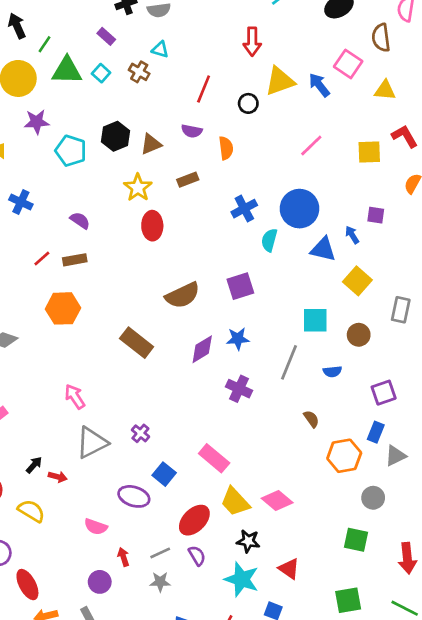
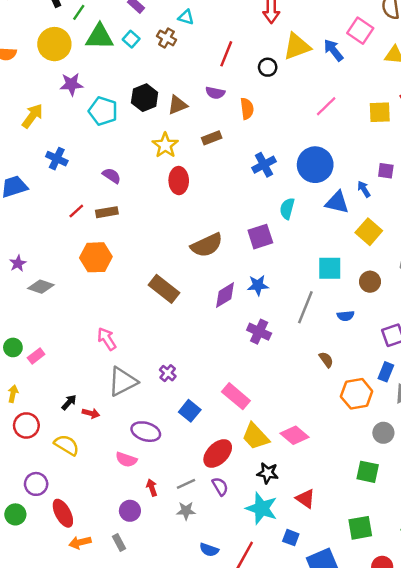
cyan semicircle: (269, 240) -> (287, 209), moved
purple ellipse: (134, 496) -> (146, 432), moved

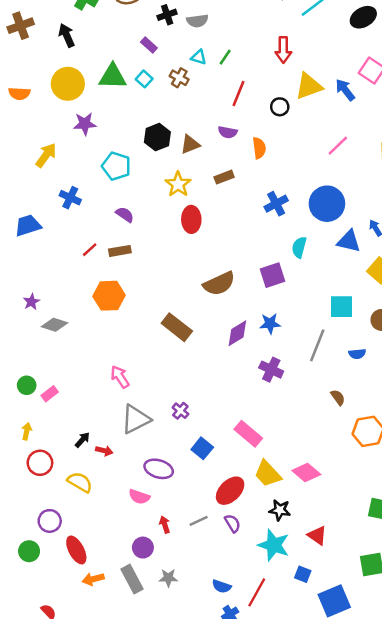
green line: (79, 12) -> (225, 57), moved
cyan pentagon: (103, 111) -> (116, 166), moved
gray star: (186, 511) -> (168, 578), moved
gray rectangle: (119, 542) -> (132, 579), size x1.6

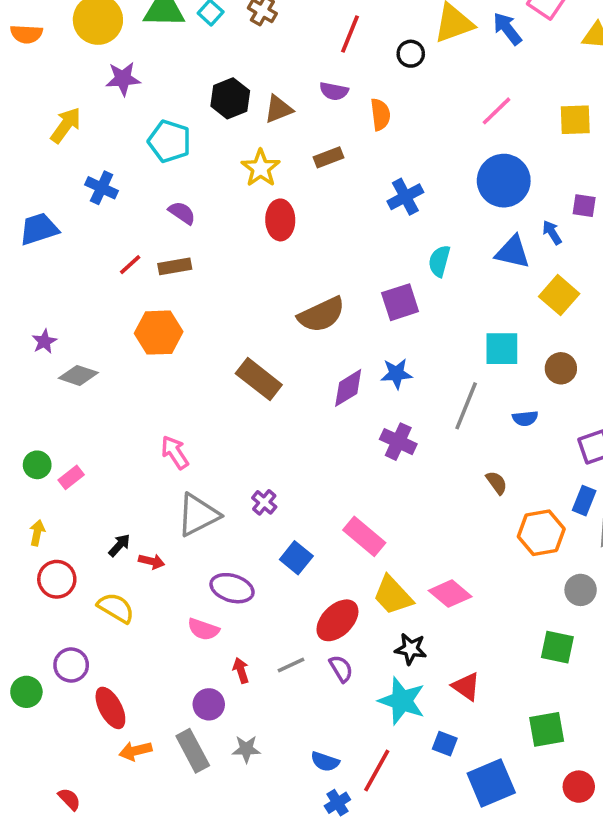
blue circle: (327, 204) -> (504, 181), moved
green circle: (29, 551) -> (26, 692), moved

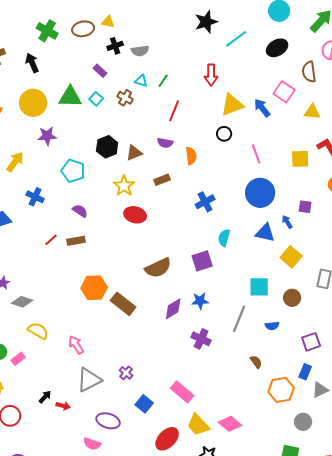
black circle: (411, 54) -> (224, 134), moved
pink line: (497, 111) -> (256, 154), turned -66
red ellipse: (280, 220) -> (135, 215), turned -75
orange hexagon: (159, 333) -> (94, 288), moved
yellow semicircle: (116, 608) -> (38, 331), moved

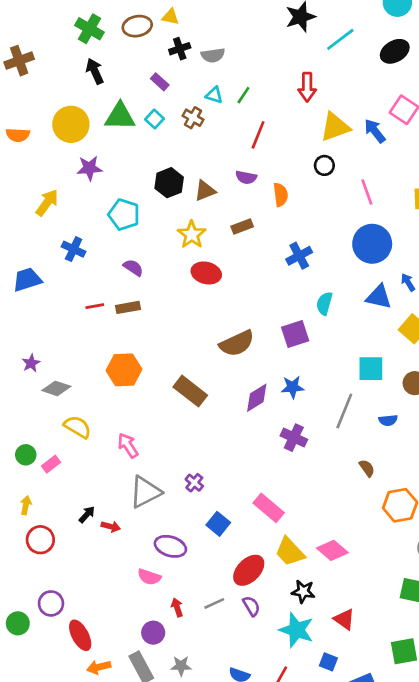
black arrow: (32, 63) -> (95, 71), moved
red line: (51, 240) -> (95, 306), turned 32
orange hexagon: (94, 288) -> (124, 370), moved

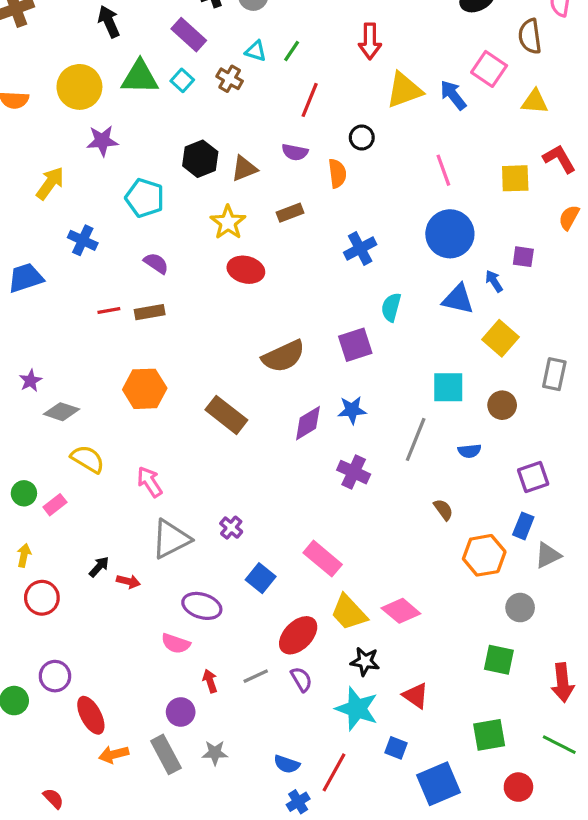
purple rectangle: (160, 82) -> (189, 35), size x1.5
black circle: (324, 165) -> (362, 138), moved

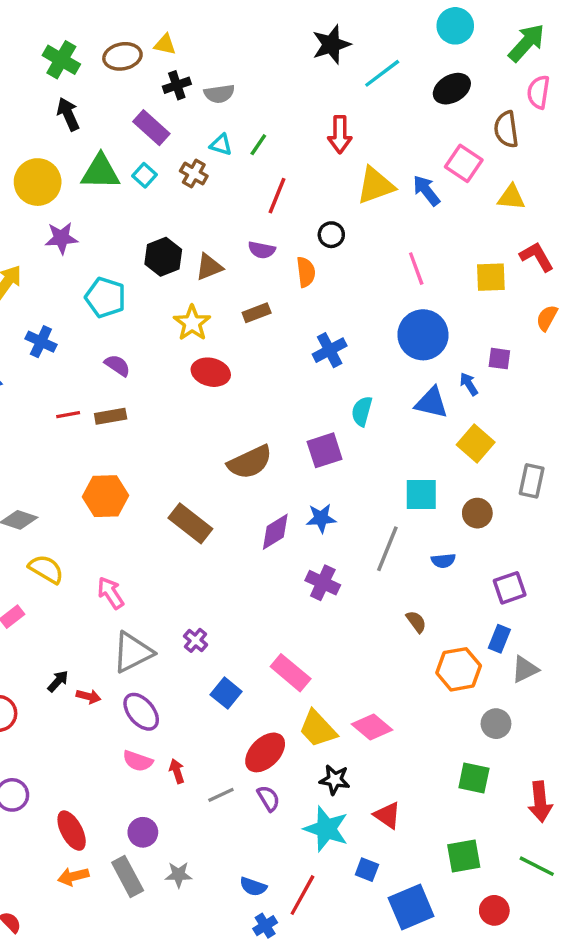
purple ellipse: (202, 606) -> (141, 712), moved, turned 33
red arrow: (210, 681) -> (177, 771), moved
red ellipse: (91, 715) -> (72, 831), moved

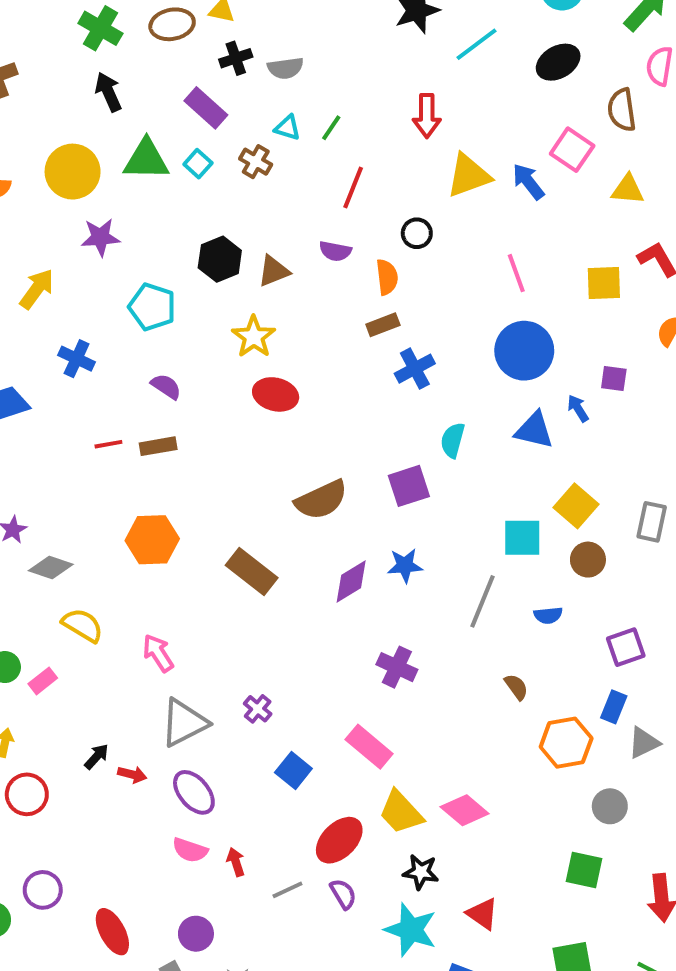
brown rectangle: (257, 313) -> (383, 325), moved
yellow square: (476, 443) -> (576, 506), moved
purple cross: (323, 583) -> (397, 667), moved

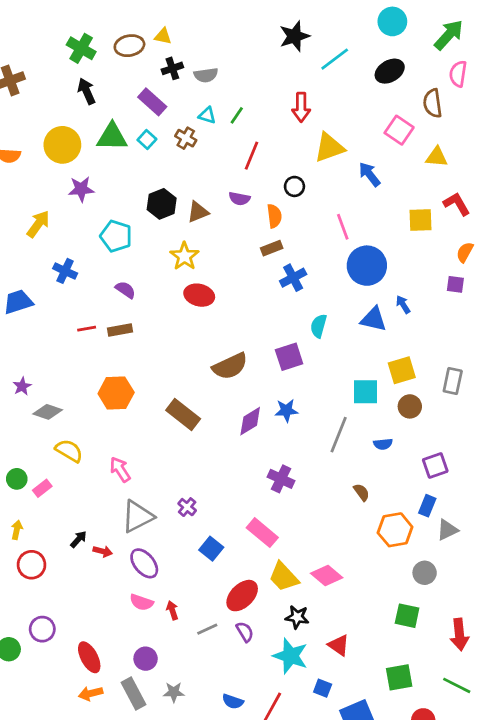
blue arrow: (528, 182) -> (370, 174), moved
pink line: (516, 273) -> (343, 227), moved
purple square: (614, 379) -> (455, 284), moved
yellow square: (576, 506) -> (402, 370), turned 32

